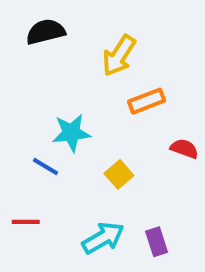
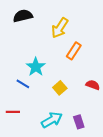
orange rectangle: (147, 101) -> (74, 51), turned -36
cyan star: (71, 133) -> (36, 67), turned -30
red semicircle: (184, 149) -> (93, 85), moved

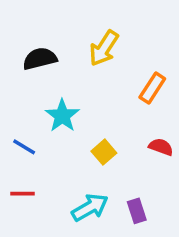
black semicircle: (23, 16) -> (40, 59), moved
orange rectangle: (74, 51) -> (152, 88), moved
blue line: (23, 84) -> (24, 147), moved

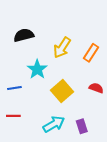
yellow arrow: (104, 48) -> (62, 48), moved
blue line: (24, 147) -> (14, 88), turned -40
yellow square: (104, 152) -> (62, 91), size x1.5

